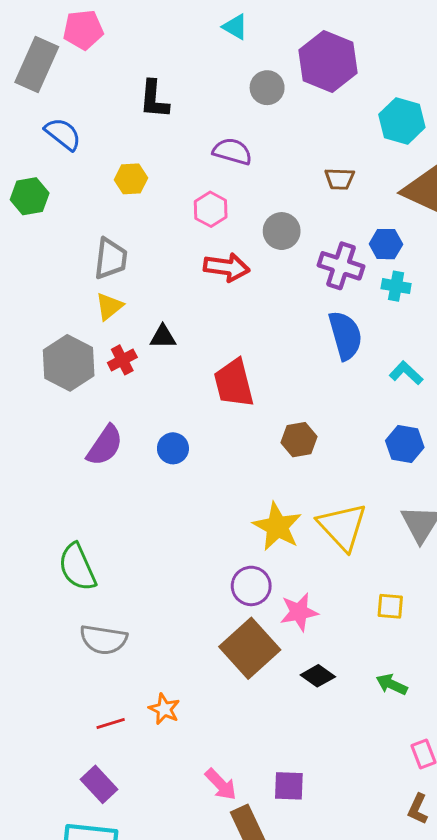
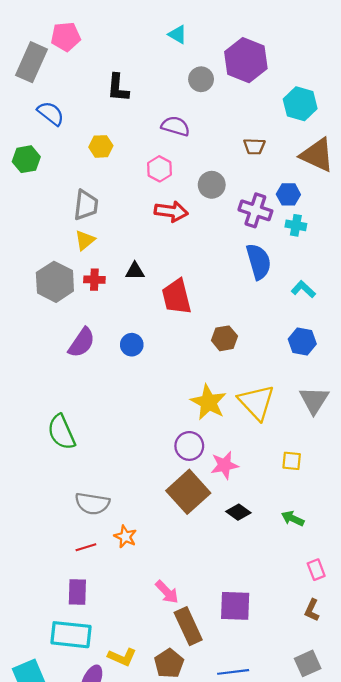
black triangle: (163, 337) -> (135, 271), moved
red cross: (122, 360) -> (94, 280), turned 30
gray semicircle: (103, 640) -> (92, 504), moved
purple rectangle: (99, 784) -> (77, 592), turned 45
purple square: (289, 786) -> (235, 606), moved, size x1.4

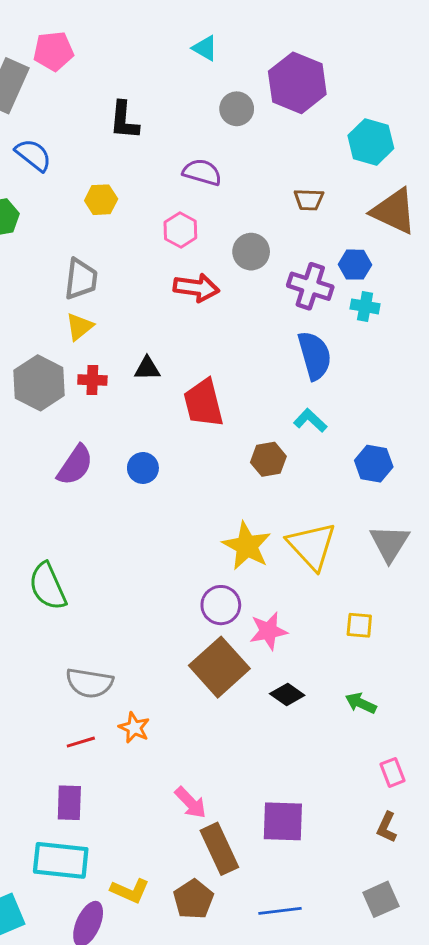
cyan L-shape: (303, 289) -> (310, 420), moved

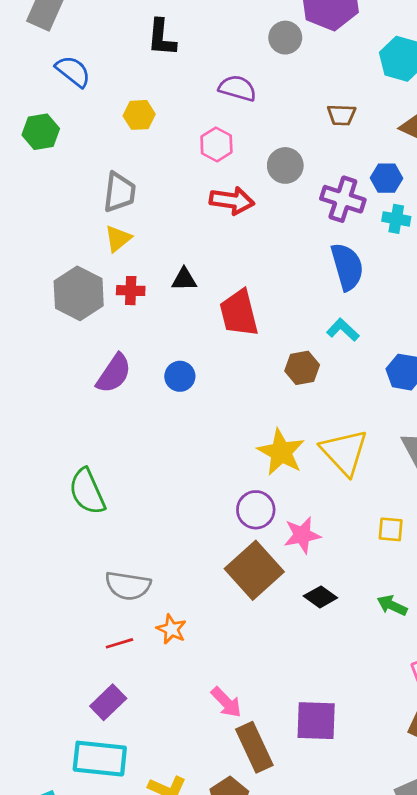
gray circle: (237, 109) -> (285, 38), moved
purple rectangle: (69, 803) -> (108, 702), turned 44

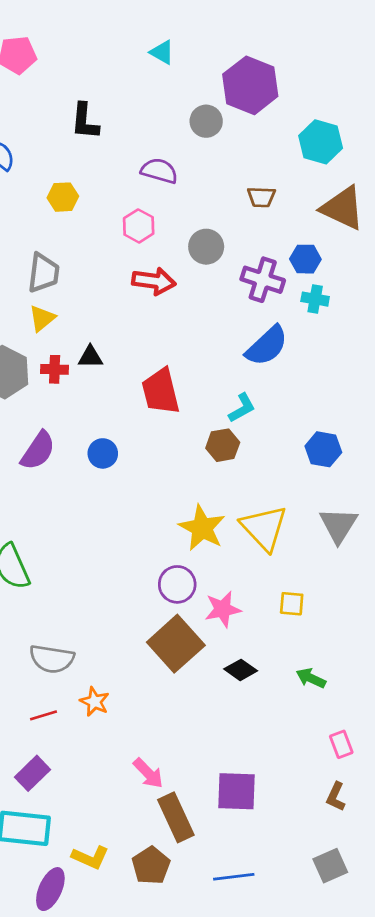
blue semicircle: (347, 267) -> (267, 346), turned 63
black triangle: (184, 279) -> (90, 357), moved
cyan L-shape: (343, 330) -> (242, 408), moved, turned 108
yellow square: (391, 529) -> (292, 604), moved

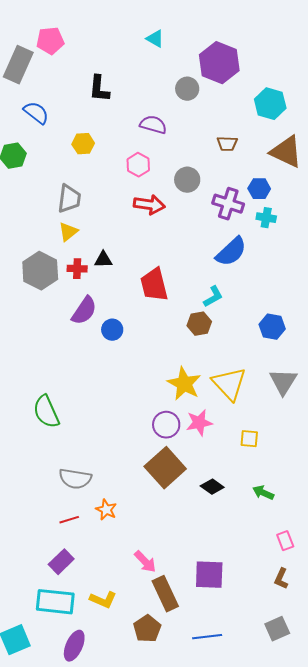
purple semicircle: (38, 451) -> (84, 311), moved
pink star: (223, 609) -> (199, 423), moved
yellow L-shape: (90, 857) -> (103, 600), moved

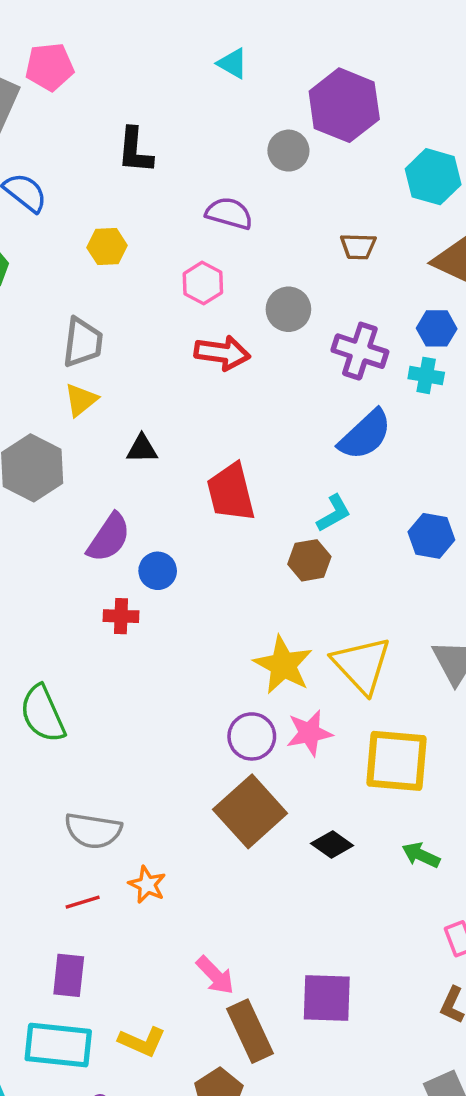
blue hexagon: (259, 189) -> (437, 328), moved
red cross: (77, 269) -> (121, 616), moved
blue hexagon: (272, 327) -> (431, 536), moved
yellow square: (249, 439) -> (397, 761), size x2.0
purple rectangle: (61, 562) -> (69, 975), turned -40

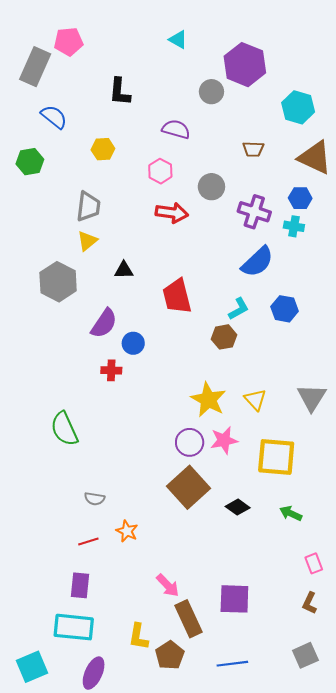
blue hexagon: (431, 536) -> (285, 309), moved
yellow triangle: (362, 665) -> (255, 400), size x0.6
gray semicircle: (93, 831) -> (95, 499), size x0.6
yellow L-shape: (142, 1042) -> (138, 637), moved, turned 76

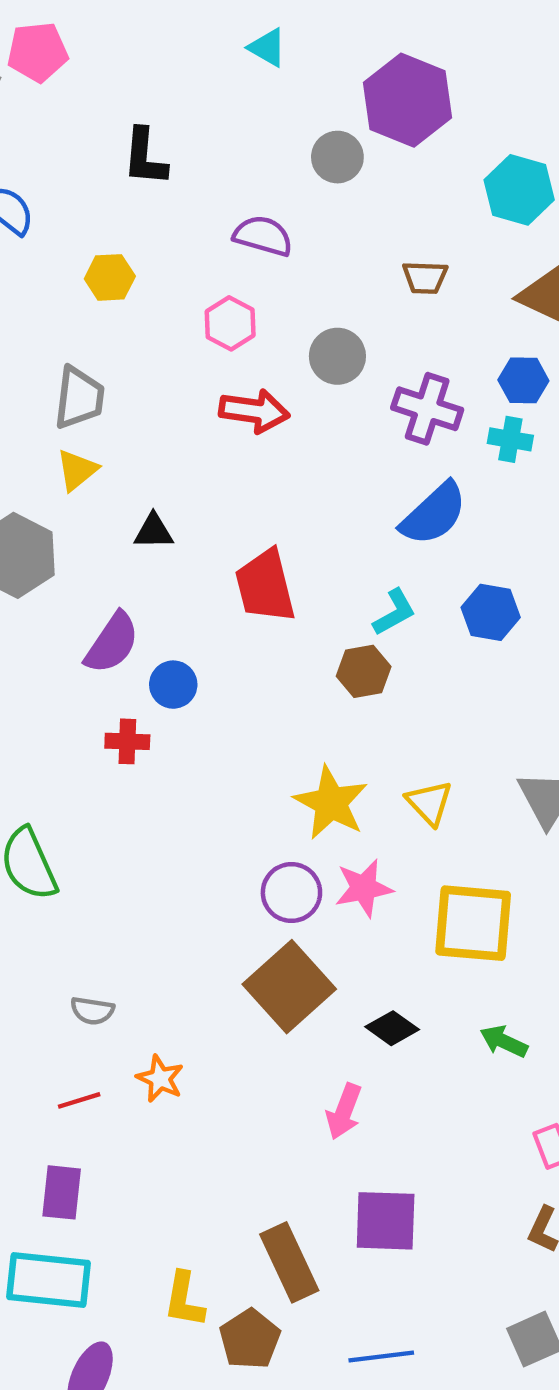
pink arrow: (168, 585) -> (344, 1111), moved, turned 65

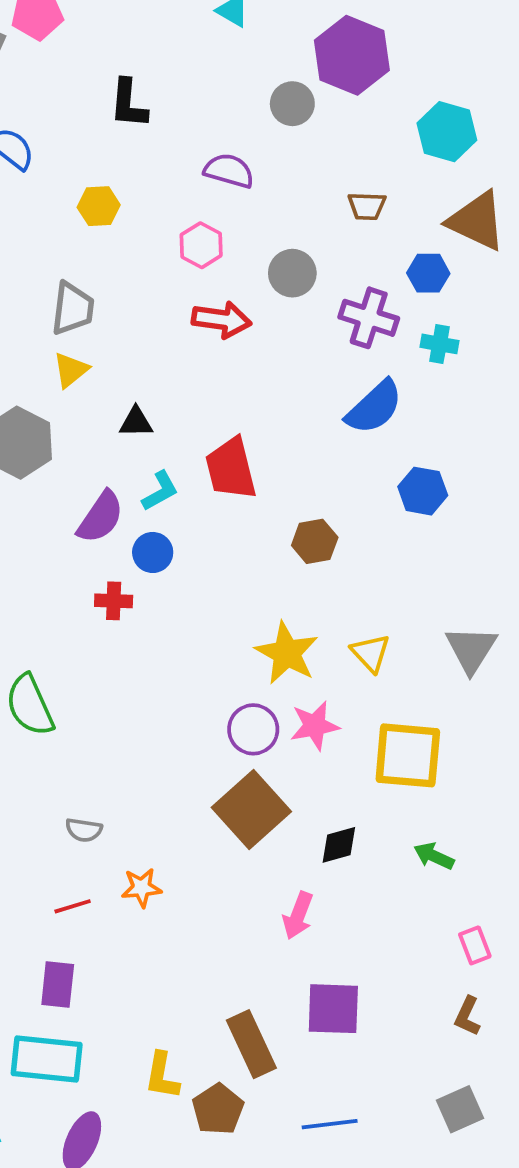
blue hexagon: (523, 380) -> (428, 273), moved
cyan L-shape: (394, 612) -> (160, 491), moved
black diamond: (392, 1028) -> (339, 845), turned -51
orange star: (160, 1079) -> (141, 888), turned -30

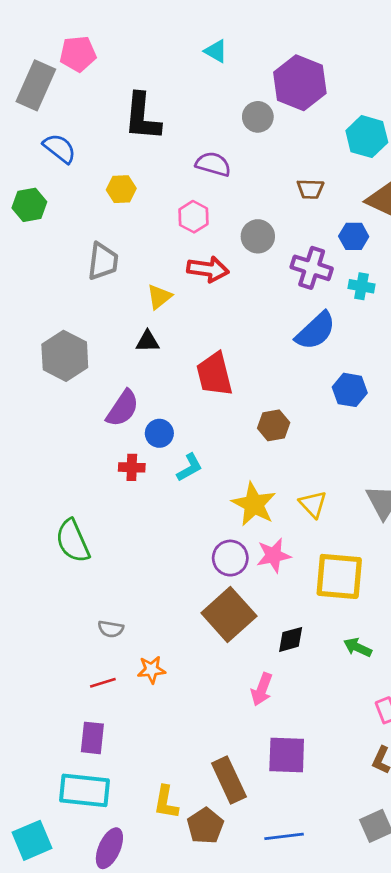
black L-shape: (128, 104) -> (142, 117), size x1.4
yellow triangle: (71, 370) -> (159, 297), moved
cyan L-shape: (160, 491) -> (190, 467), moved

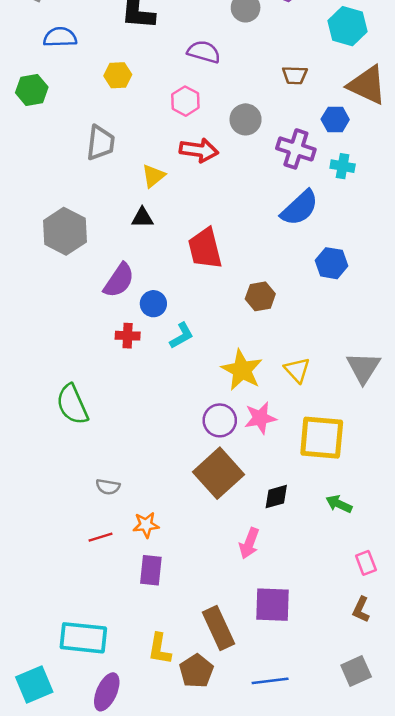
blue semicircle: (60, 148) -> (60, 37), turned -40
purple rectangle: (92, 738) -> (151, 570), moved

